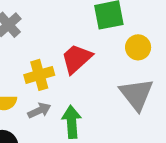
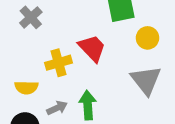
red trapezoid: (77, 59) -> (92, 48), turned 88
gray arrow: (39, 111) -> (57, 108), moved

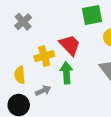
yellow semicircle: (26, 88) -> (20, 75), turned 84
green arrow: (88, 105) -> (66, 73), moved

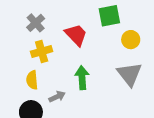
red trapezoid: (70, 45) -> (76, 35), moved
yellow cross: (44, 56) -> (42, 51), moved

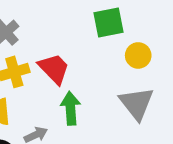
red trapezoid: (76, 35) -> (54, 69), moved

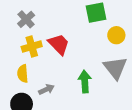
green arrow: (70, 108) -> (85, 82), moved

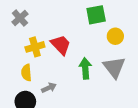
gray cross: (26, 19) -> (20, 18), moved
green arrow: (85, 82) -> (85, 68), moved

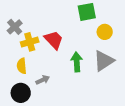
gray cross: (20, 18) -> (15, 27), moved
gray triangle: (114, 67) -> (104, 61), turned 35

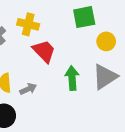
yellow cross: (30, 42) -> (28, 24), moved, turned 30
gray arrow: (43, 80) -> (28, 89), moved

